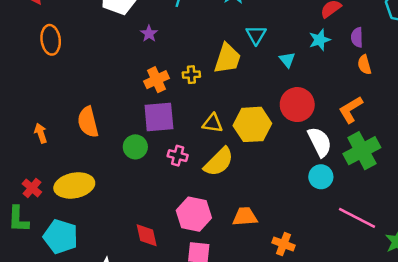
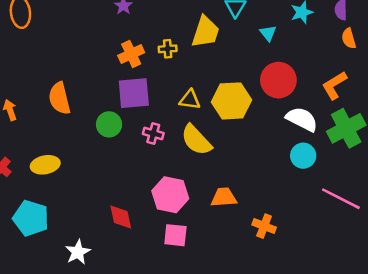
white semicircle: (320, 142) -> (302, 119), turned -36
yellow semicircle: (219, 162) -> (196, 140), turned 92
yellow ellipse: (74, 185) -> (45, 165), size x0.7

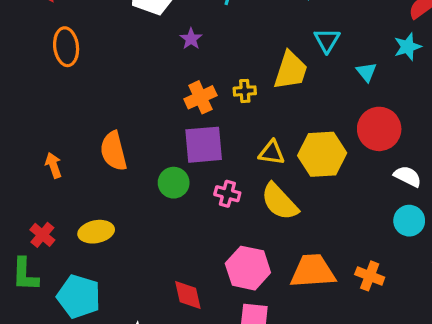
white semicircle: (302, 119) -> (408, 176), size x0.7
orange trapezoid: (224, 197) -> (313, 271), size x1.4
orange cross: (264, 226) -> (370, 276), moved

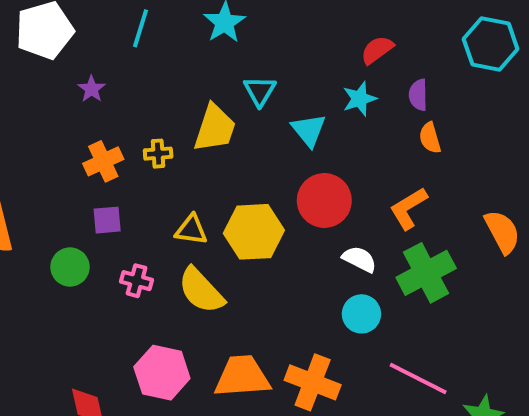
cyan triangle: (366, 72) -> (309, 130), size x1.4
purple square: (204, 145) -> (107, 220), size x0.6
orange cross: (370, 276) -> (313, 382), size x1.5

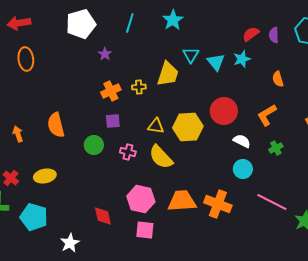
purple semicircle: (418, 95) -> (274, 35), moved
cyan triangle: (309, 130) -> (216, 62), moved
green cross: (426, 273) -> (276, 148), size x0.5

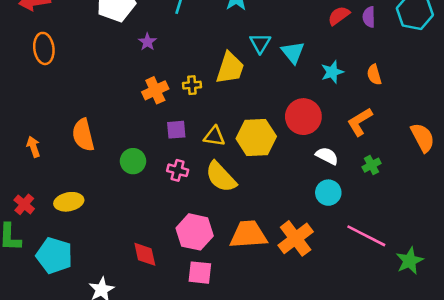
cyan star: (242, 59) -> (332, 72), moved
purple square: (113, 121) -> (176, 130), moved
orange cross: (218, 204) -> (296, 238), turned 32

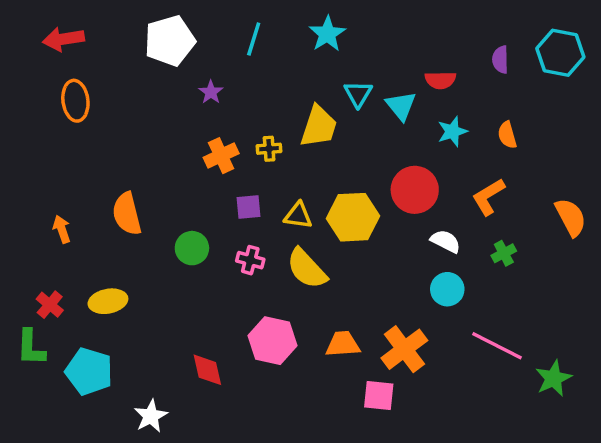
red semicircle: (339, 16) -> (440, 80), moved, turned -145
orange trapezoid: (248, 235) -> (343, 344), size x0.7
pink square: (200, 273) -> (379, 395), moved

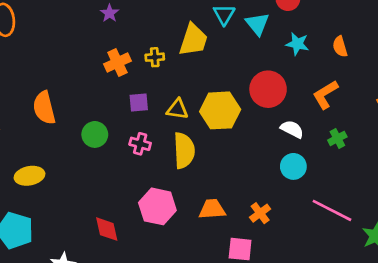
cyan star: (452, 132) -> (297, 44), turned 30
yellow semicircle: (307, 269) -> (184, 150), turned -140
orange cross: (404, 349) -> (260, 213), size x0.6

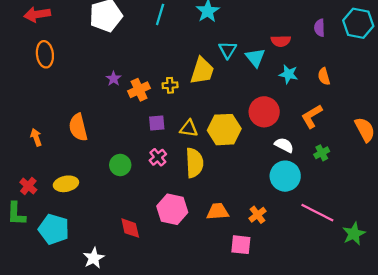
purple star: (109, 13) -> (114, 79), moved
green circle: (95, 134) -> (120, 165), moved
pink cross: (140, 144) -> (158, 157), turned 35
cyan circle: (293, 166) -> (285, 176), size x1.4

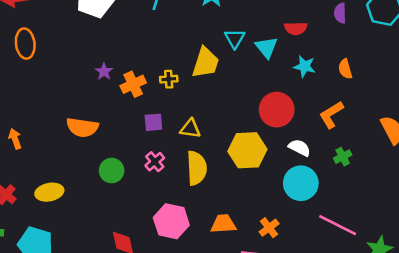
orange semicircle: (78, 127) -> (82, 127), moved, turned -68
yellow hexagon: (224, 130) -> (247, 150), moved

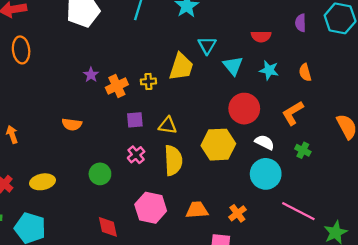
cyan triangle: (266, 47) -> (233, 66), moved
orange semicircle: (82, 127) -> (72, 124), size x0.7
green cross: (343, 157) -> (303, 150), turned -35
green circle: (112, 171) -> (100, 174), moved

